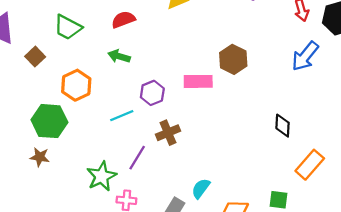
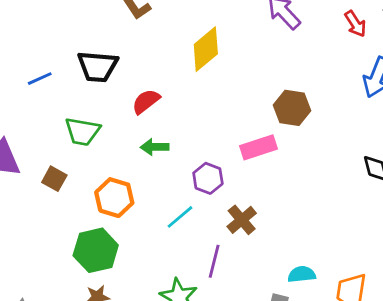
cyan semicircle: (201, 188) -> (302, 274), turned 65

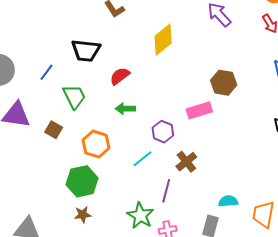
blue line: (40, 79) -> (47, 72), moved, turned -30
green trapezoid: (82, 132) -> (74, 97), turned -128

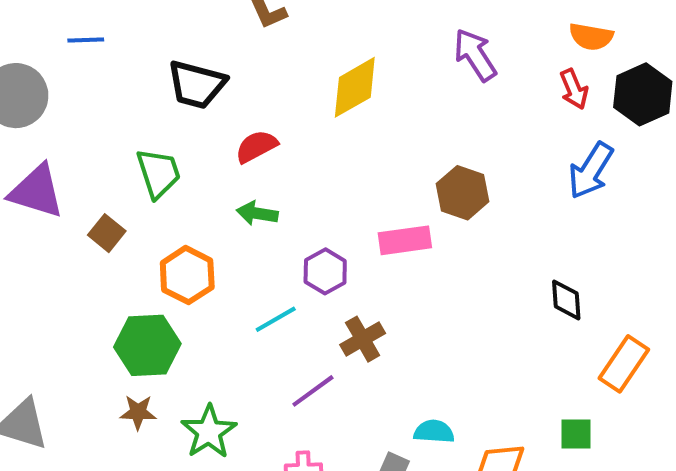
blue line: (47, 72) -> (86, 40), moved, turned 42
purple line: (166, 191) -> (313, 391), turned 30
green star: (140, 216) -> (209, 432), moved

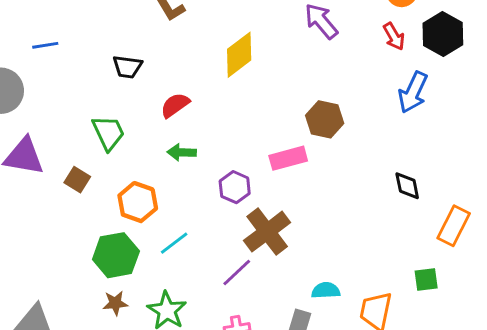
black trapezoid: (197, 85) -> (127, 67), size x0.7
cyan line: (276, 319) -> (174, 243), moved
brown cross: (363, 339) -> (267, 232), size x1.5

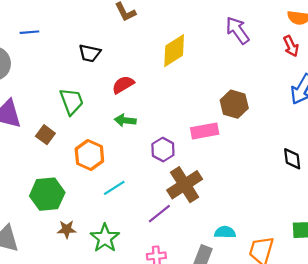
green hexagon: (116, 255) -> (47, 194), moved

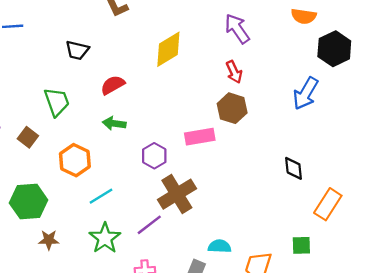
red arrow: (291, 46) -> (234, 72), moved
green star: (105, 238) -> (105, 238), moved

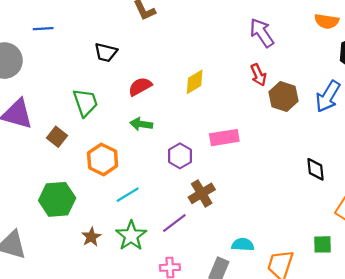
yellow diamond: (168, 49) -> (195, 82), moved, size x0.7
brown hexagon: (232, 108) -> (283, 96), moved
brown cross: (177, 194) -> (202, 193), size x0.7
brown star: (49, 240) -> (91, 237), moved, turned -30

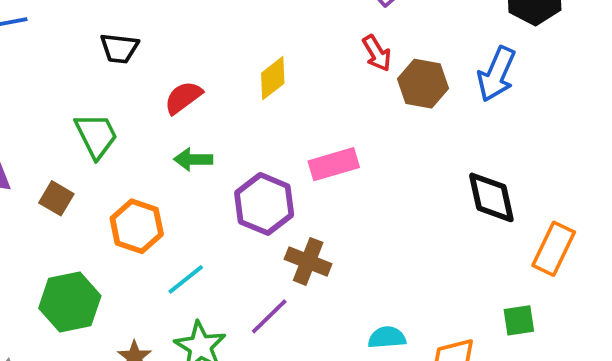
purple hexagon: (180, 156) -> (264, 204), size x1.4
black diamond: (315, 169) -> (491, 197), size x1.4
brown cross: (202, 193) -> (308, 261), turned -30

